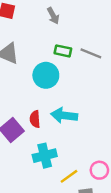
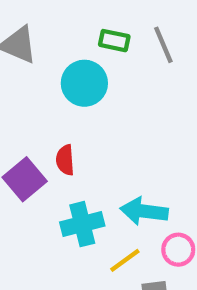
gray line: (91, 53) -> (163, 45), turned 45
cyan arrow: (64, 115) -> (144, 211), moved

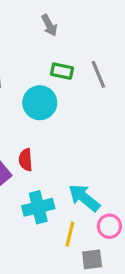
cyan arrow: (144, 211) -> (84, 198), turned 32
yellow line: (125, 260) -> (70, 234), turned -40

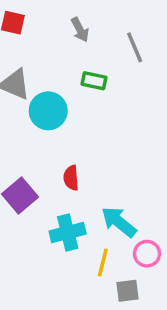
gray line: (98, 74) -> (135, 47), moved
cyan circle: (40, 103) -> (48, 111), moved
red semicircle: (26, 160) -> (71, 178), moved

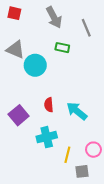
gray arrow: (80, 30) -> (54, 17), size x1.5
cyan arrow: (119, 222) -> (77, 111), moved

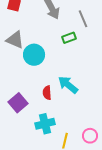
green rectangle: (62, 48) -> (69, 38), moved, turned -32
cyan arrow: (77, 111) -> (68, 85), moved

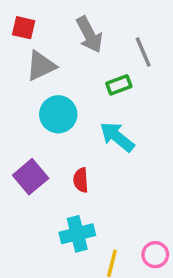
gray triangle: (15, 40) -> (41, 66), moved, turned -48
cyan arrow: (68, 85) -> (117, 137), moved
purple square: (18, 103) -> (31, 177), moved

